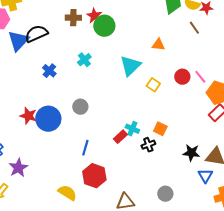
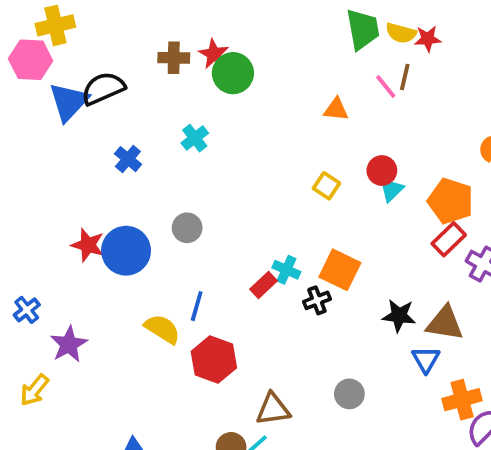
brown line: (194, 28) -> (405, 77), turned 48
cyan triangle: (130, 66) -> (391, 190), moved, size x0.6
pink line: (200, 77) -> (386, 86), moved
orange square: (160, 129) -> (340, 270), size x1.5
yellow semicircle: (67, 193) -> (162, 329), moved

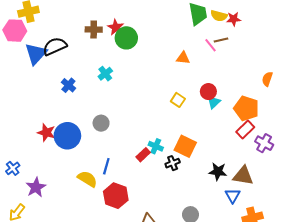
brown line: (405, 77) -> (221, 40), turned 64

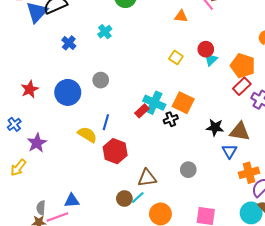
red star: (46, 133) -> (30, 89), moved, turned 30
cyan cross: (156, 146) -> (154, 103), size x1.5

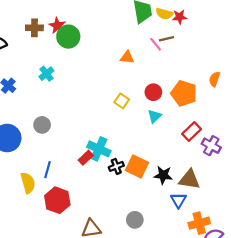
cyan triangle: (211, 59) -> (154, 116), moved
orange pentagon: (243, 66) -> (184, 93), moved
orange square: (183, 103) -> (137, 166), moved
yellow semicircle: (87, 135) -> (28, 183), turned 42

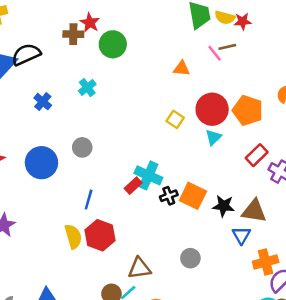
red star: (57, 26) -> (90, 23), moved
red circle: (153, 92) -> (212, 109), size x1.6
yellow semicircle: (28, 183) -> (73, 237), moved

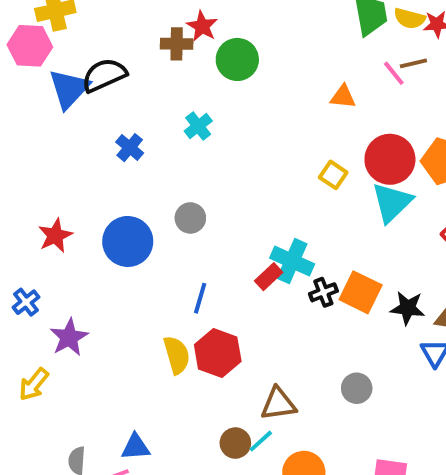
cyan triangle: (213, 137) -> (392, 202), size x1.6

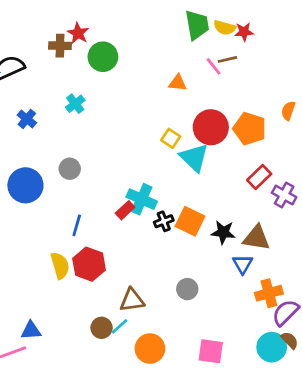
cyan triangle: (392, 202) -> (194, 158), moved, turned -32

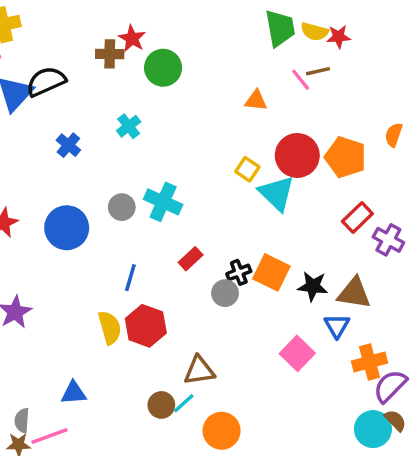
cyan cross: (142, 199) -> (163, 202), moved
gray circle: (187, 289) -> (225, 293), moved
blue triangle: (31, 331) -> (74, 393), moved
pink square: (211, 351) -> (297, 353), moved, turned 36

